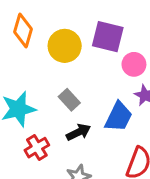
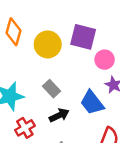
blue trapezoid: (119, 117) -> (92, 103), turned 116

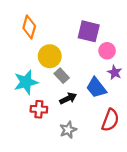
yellow circle: (48, 44) -> (50, 56), moved
red cross: (25, 128) -> (39, 109), turned 35

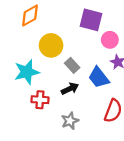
orange diamond: (29, 27) -> (30, 15), turned 45
gray rectangle: (62, 76) -> (72, 65), moved

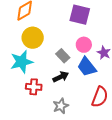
pink circle: (110, 40) -> (84, 45), moved
yellow circle: (51, 45) -> (33, 38), moved

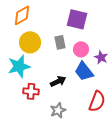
gray rectangle: (63, 56) -> (60, 42), moved, turned 32

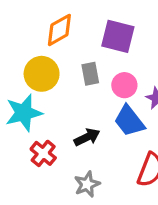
orange diamond: (22, 15) -> (59, 30), moved
red cross: (31, 91) -> (43, 153), turned 35

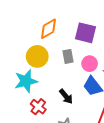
black arrow: (87, 137) -> (66, 96), turned 77

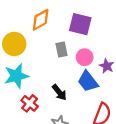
yellow circle: (37, 56) -> (14, 44), moved

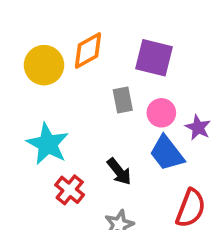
yellow circle: (14, 44) -> (44, 65), moved
cyan star: (16, 76) -> (48, 144), turned -30

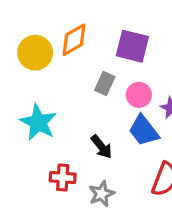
gray rectangle: (123, 100) -> (105, 83), turned 35
red cross: (70, 190) -> (63, 178), moved, turned -35

